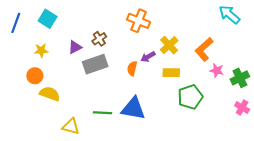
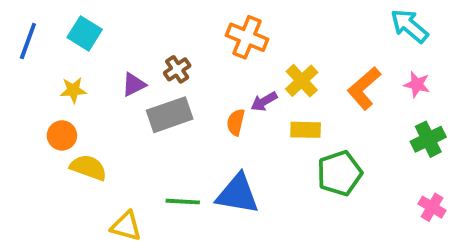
pink star: (217, 70) -> (417, 84), moved
pink cross: (242, 107) -> (432, 207), moved

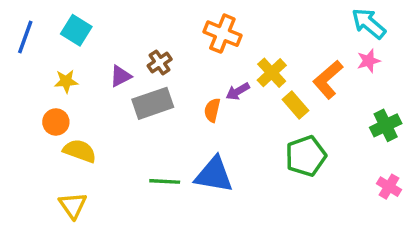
pink star: (417, 84) -> (369, 61), moved, turned -30
yellow rectangle: (306, 130) -> (296, 105), moved, turned 48
yellow triangle: (126, 226) -> (73, 205), moved, turned 40

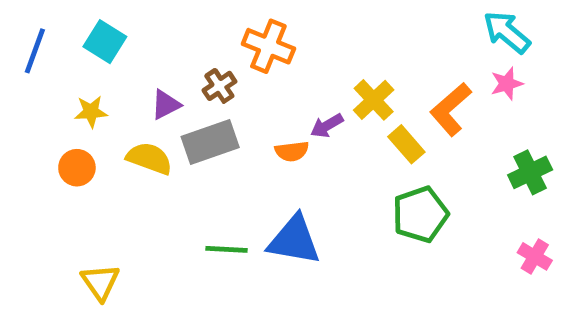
orange cross: (222, 34) -> (268, 46), moved
orange semicircle: (212, 110) -> (292, 151), turned -110
yellow semicircle: (80, 151) -> (149, 158), moved

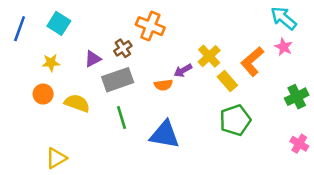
pink star: (507, 84) -> (284, 47), turned -30
yellow semicircle: (149, 158) -> (77, 103), moved
green line: (226, 249) -> (122, 118), moved, turned 70
yellow triangle: (100, 282) -> (56, 158), turned 35

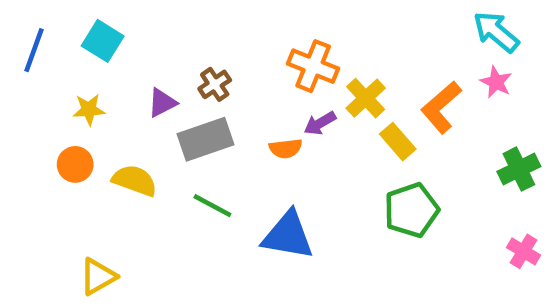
orange cross: (150, 26) -> (313, 66), moved
green line: (122, 118) -> (212, 206), turned -45

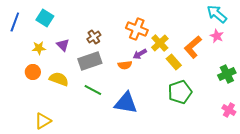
purple triangle: (162, 103) -> (63, 45), moved, turned -48

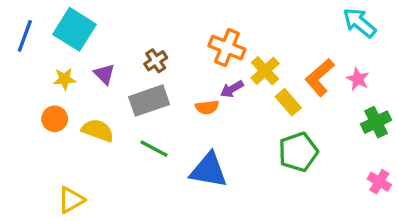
cyan square: (45, 18) -> (75, 29), size x1.4
pink star: (217, 36) -> (358, 79), moved

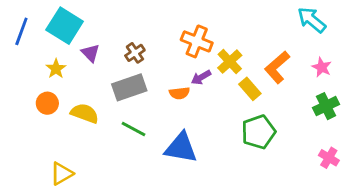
purple triangle: (104, 74) -> (90, 53), moved
yellow star: (65, 79) -> (56, 69), turned -30
pink star: (358, 79) -> (322, 67), moved

